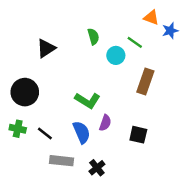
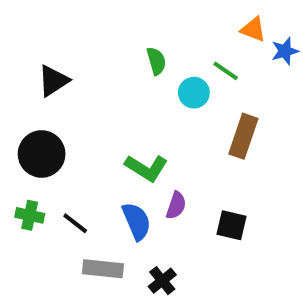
black triangle: (46, 48) -> (53, 81), moved

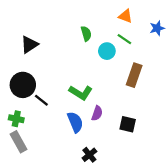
orange triangle: (253, 29) -> (125, 16), moved
black line: (75, 223) -> (41, 100), moved
gray rectangle: (103, 269) -> (18, 142), moved, turned 55

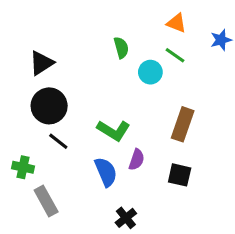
brown rectangle: (134, 75) -> (183, 124), moved
black circle: (23, 85) -> (49, 106), moved
gray rectangle: (18, 142) -> (46, 201), moved

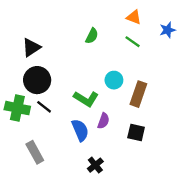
green semicircle: (121, 48) -> (92, 36), turned 42
cyan circle: (150, 72) -> (114, 80), moved
green cross: (23, 167) -> (17, 108), moved, size x1.5

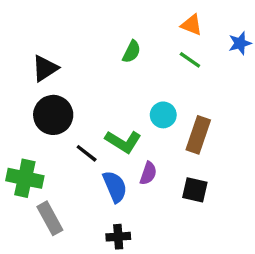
black line: (44, 107) -> (87, 153), moved
green cross: (17, 108) -> (25, 178), moved
black cross: (95, 165) -> (118, 237), moved, turned 35

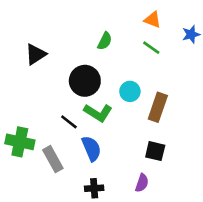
black circle: (53, 115) -> (85, 81), moved
purple semicircle: (148, 173) -> (142, 183), moved
gray rectangle: (50, 218) -> (53, 159), moved

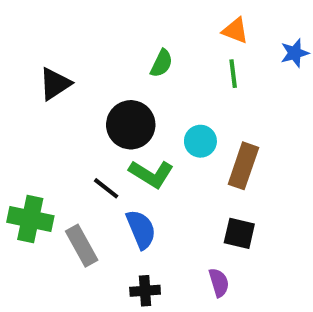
green line: (151, 48) -> (233, 74), turned 48
purple semicircle: (142, 183) -> (219, 283), turned -36

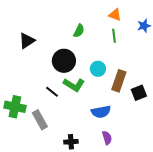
blue semicircle: (141, 229) -> (101, 112), moved, turned 102
black square: (239, 233) -> (139, 93), moved, turned -35

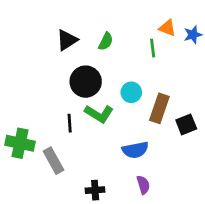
orange triangle: (115, 15) -> (167, 28), moved
black triangle: (27, 41) -> (67, 40), moved
black line: (52, 92) -> (70, 123), turned 48

